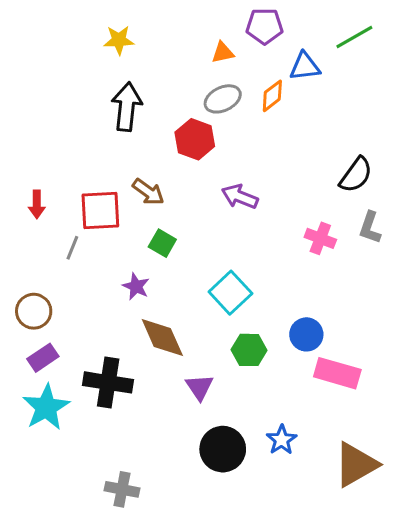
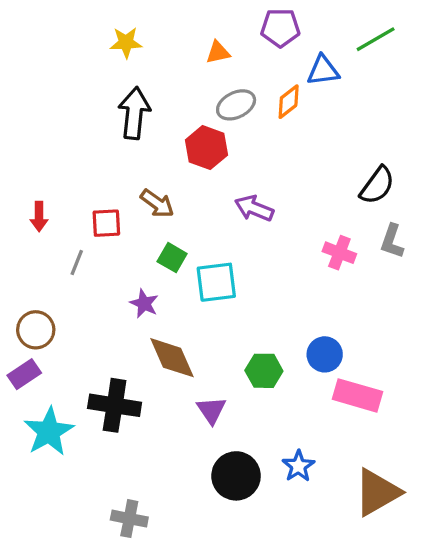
orange triangle: (223, 52) -> (218, 52), moved
red square: (100, 211) -> (106, 223), size x0.7
cyan square: (230, 293) -> (216, 282), moved, turned 36
purple rectangle: (43, 358) -> (24, 374), moved

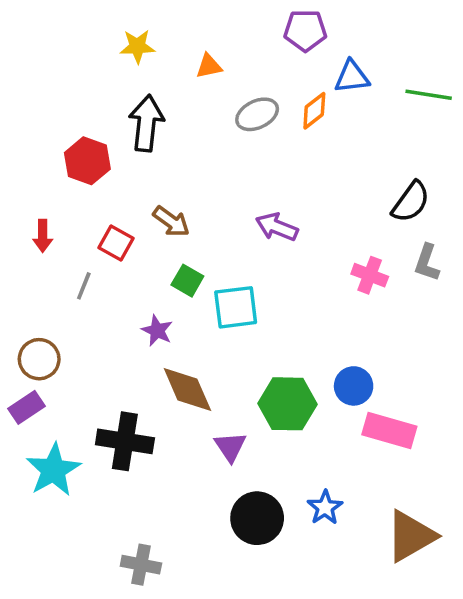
green line: (376, 39) -> (429, 95), moved, turned 39
orange triangle: (218, 52) -> (209, 66), moved
red hexagon: (206, 148) -> (87, 161), moved
red square: (106, 223) -> (116, 243), turned 32
green hexagon: (264, 371) -> (287, 404), size x1.4

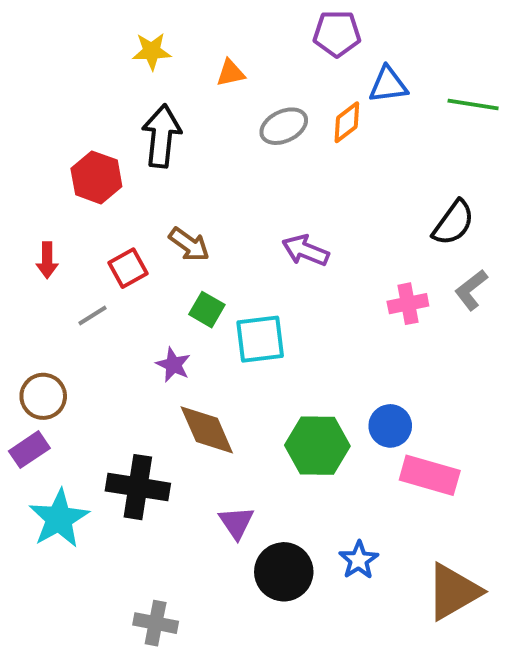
red square: (116, 243) -> (128, 268), turned 32
gray L-shape: (427, 263) -> (471, 290), turned 33
pink cross: (370, 275) -> (408, 304), turned -32
gray line: (84, 286) -> (92, 315), turned 36
purple triangle: (230, 447) -> (236, 523), moved

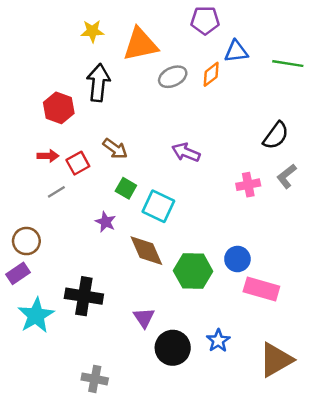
orange triangle: (231, 73) -> (140, 44), size x2.0
red arrow: (47, 260) -> (48, 156), moved, turned -90
cyan square: (260, 339) -> (158, 206), turned 32
brown diamond: (207, 430) -> (146, 251), moved

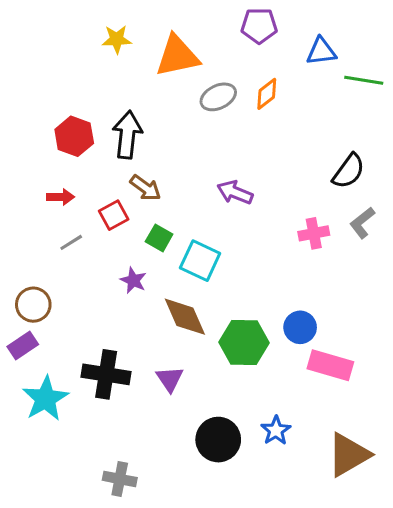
blue triangle: (236, 52) -> (321, 51), moved
black arrow: (98, 83) -> (127, 135), moved
red square: (78, 163) -> (114, 215), moved
purple triangle: (144, 318) -> (170, 379), moved

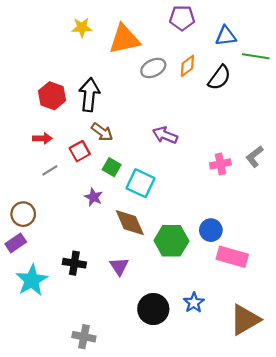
black semicircle: (349, 171) -> (219, 78), moved
black cross: (106, 374) -> (74, 263), size x0.7

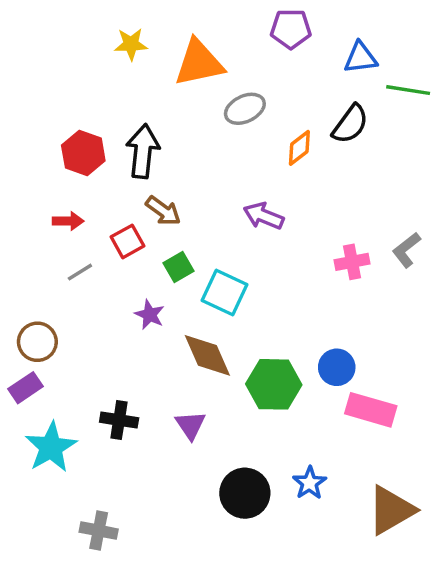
orange diamond: (187, 66) -> (299, 148), moved
green square: (112, 167) -> (179, 267), turned 30
gray cross: (84, 337) -> (99, 531), moved

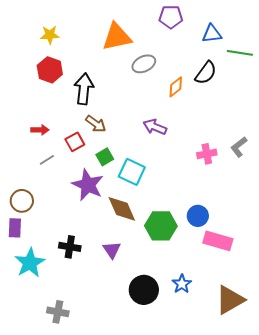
yellow star: (131, 44) -> (50, 35), moved
red hexagon: (83, 153) -> (50, 70), moved
purple star: (150, 315) -> (88, 185), size x1.8
purple rectangle: (25, 388) -> (15, 228), turned -54

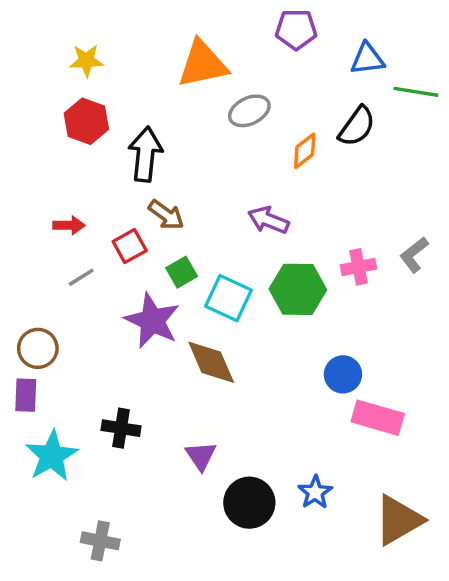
green hexagon: (161, 226) -> (298, 289), moved
purple triangle: (112, 250) -> (201, 456), moved

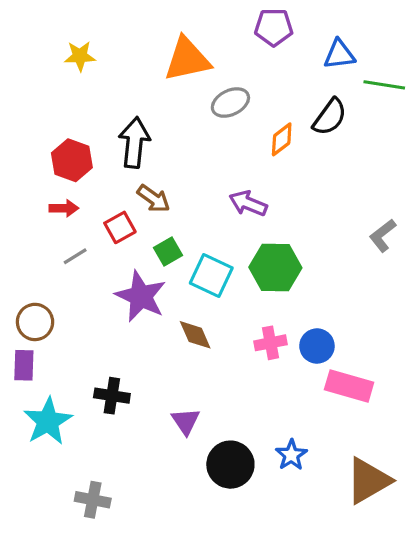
red hexagon: (86, 121) -> (72, 160), moved
pink cross: (359, 267) -> (271, 343), moved
brown diamond: (211, 362) -> (195, 335), size x0.7

